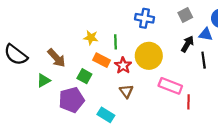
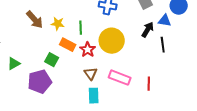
brown arrow: (56, 58) -> (35, 20), moved
pink rectangle: (170, 86) -> (120, 78), moved
cyan rectangle: (106, 115) -> (94, 96), moved, turned 56

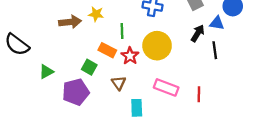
brown arrow: (35, 20) -> (70, 22), turned -54
yellow star: (58, 24) -> (96, 14), moved
brown triangle: (91, 74) -> (119, 83), moved

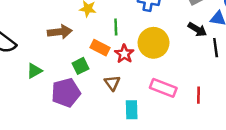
brown arrow: (70, 22) -> (60, 32), moved
black arrow: (198, 33) -> (197, 29), turned 90
green square: (89, 67) -> (81, 66), turned 35

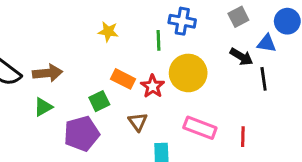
green line: (116, 27) -> (159, 40), moved
brown arrow: (60, 32) -> (48, 73), moved

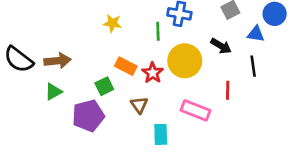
black arrow: (241, 57) -> (221, 46), moved
red line: (243, 137) -> (228, 90), moved

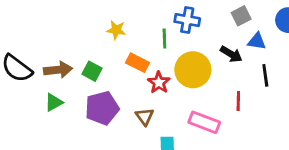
blue triangle: (256, 34) -> (257, 41), moved
orange rectangle: (126, 66) -> (138, 63), moved
green square: (104, 86) -> (92, 71), moved, turned -36
purple pentagon: (88, 116) -> (102, 108), moved

